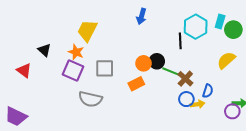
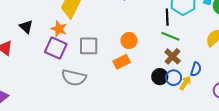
black circle: (157, 61) -> (160, 77), moved
green line: (171, 72) -> (170, 36), moved
yellow arrow: (198, 104) -> (185, 83), turned -48

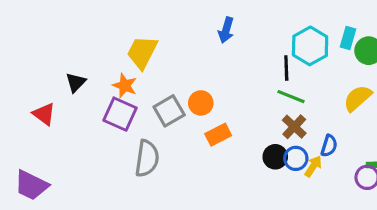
black triangle: (26, 27) -> (76, 82), turned 32
orange circle: (129, 41) -> (201, 103), moved
gray square: (89, 46) -> (169, 111), turned -30
gray semicircle: (74, 78) -> (147, 158), turned -95

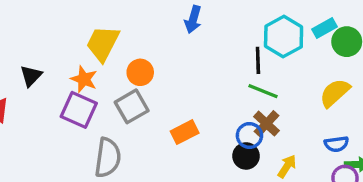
cyan rectangle: (348, 38) -> (325, 28), turned 45
orange circle: (201, 103) -> (140, 72), moved
blue semicircle: (329, 146) -> (336, 144), moved, turned 65
blue circle: (296, 158) -> (249, 135), moved

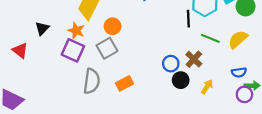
green line: (263, 91) -> (210, 38), moved
orange rectangle: (185, 132) -> (125, 83), moved
blue circle: (249, 135) -> (171, 64), moved

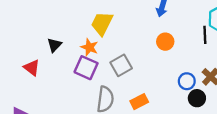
orange circle: (112, 26) -> (165, 42), moved

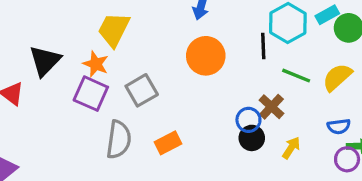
orange circle: (165, 42) -> (206, 56), size x1.5
black triangle: (54, 45) -> (45, 61), size x1.5
blue circle: (187, 81) -> (248, 120), moved

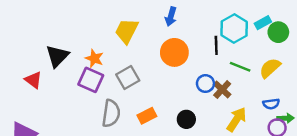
yellow trapezoid: (114, 30) -> (127, 31), moved
blue circle: (248, 120) -> (205, 84), moved
black circle: (252, 138) -> (186, 119), moved
yellow arrow: (291, 148) -> (237, 119), size x1.5

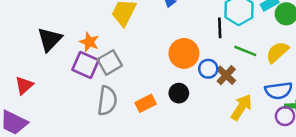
orange circle: (174, 52) -> (184, 53), moved
gray square: (128, 78) -> (110, 62), moved
red triangle: (33, 80) -> (24, 85), moved, turned 42
blue semicircle: (271, 104) -> (279, 91), size x1.5
black circle: (186, 119) -> (179, 93), moved

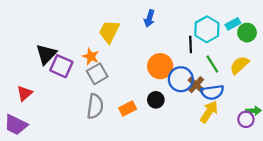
orange star: (89, 42) -> (91, 56), moved
green line: (245, 51) -> (212, 64), turned 36
purple square: (85, 65) -> (61, 66), moved
blue circle: (208, 69) -> (181, 79), size x1.5
blue semicircle: (279, 91) -> (212, 92), moved

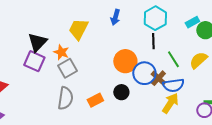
cyan hexagon: (207, 29) -> (155, 18), moved
black triangle: (46, 54) -> (37, 42), moved

